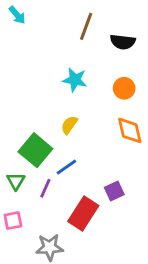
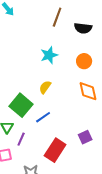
cyan star: (75, 80) -> (49, 55), turned -30
purple line: (45, 188) -> (21, 139), moved
purple square: (114, 191) -> (85, 137), moved

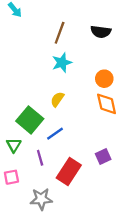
brown line: (57, 17) -> (60, 33), moved
orange circle: (84, 61) -> (104, 79), moved
purple line: (21, 139) -> (40, 158), moved, turned -40

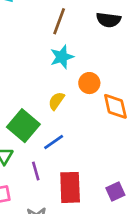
orange circle: (104, 79) -> (89, 83), moved
purple square: (103, 157) -> (115, 192), moved
red rectangle: (69, 171) -> (70, 187), turned -35

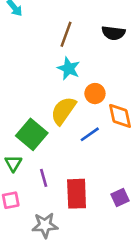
cyan star: (62, 57) -> (69, 68), turned -30
yellow semicircle: (56, 101) -> (63, 111), size x1.6
blue line: (54, 142) -> (90, 134), moved

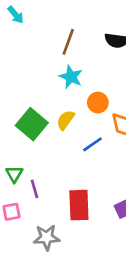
yellow semicircle: (63, 111) -> (65, 120), size x0.7
green square: (32, 134) -> (32, 124), moved
purple line: (44, 178) -> (34, 189), moved

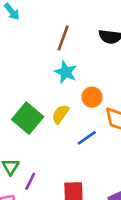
purple line: (34, 189) -> (30, 181), turned 42

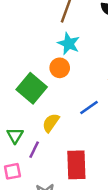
orange circle: (92, 97) -> (60, 68), moved
yellow semicircle: (60, 114) -> (51, 123), moved

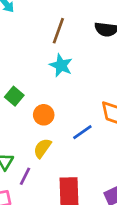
orange circle: (60, 68) -> (44, 115), moved
green square: (32, 88) -> (14, 96), moved, size x0.6

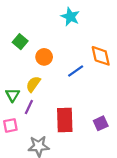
cyan star: (61, 65) -> (70, 17), moved
yellow semicircle: (42, 148) -> (33, 84), moved

